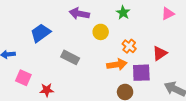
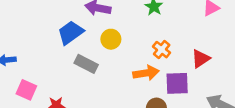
yellow circle: (101, 32) -> (111, 39), moved
blue trapezoid: (41, 33) -> (71, 33), moved

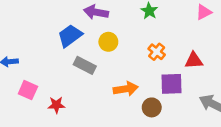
red triangle: (201, 59) -> (194, 60), turned 30
orange arrow: (146, 73) -> (126, 89), moved

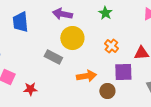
blue trapezoid: (70, 36) -> (20, 22), moved, turned -60
yellow circle: (108, 42) -> (72, 38), size x1.5

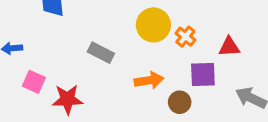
yellow circle: (72, 38) -> (153, 25), moved
red star: (30, 89) -> (67, 99), size x1.5

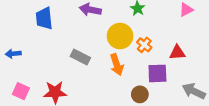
orange arrow: (149, 80) -> (117, 65), moved, turned 80
pink square: (34, 82) -> (21, 91), moved

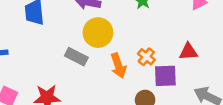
yellow circle: (120, 36) -> (98, 33), moved
orange cross: (144, 45) -> (146, 57), moved

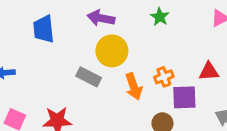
orange cross: (146, 57) -> (164, 77), turned 30

